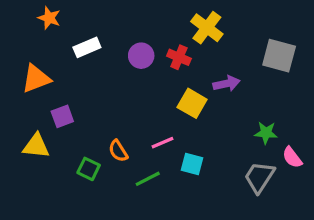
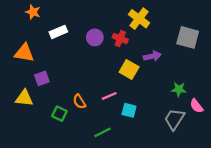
orange triangle: (36, 79) -> (24, 53), turned 30
green line: (148, 179) -> (103, 132), moved

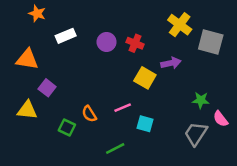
yellow cross: (139, 19) -> (180, 25), moved
purple square: (42, 78) -> (47, 88), turned -32

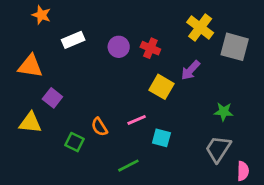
purple arrow: (171, 63) -> (190, 70), turned 144
pink semicircle: (221, 119) -> (243, 171), moved, turned -140

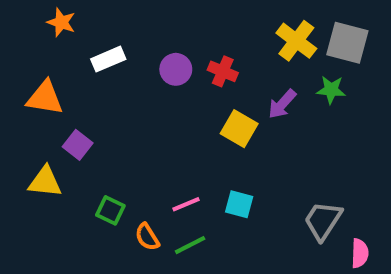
gray square: (235, 47) -> (347, 43), moved
green star: (224, 112) -> (331, 90), moved
pink line: (137, 120) -> (186, 204), moved
orange semicircle: (99, 127) -> (147, 237), moved

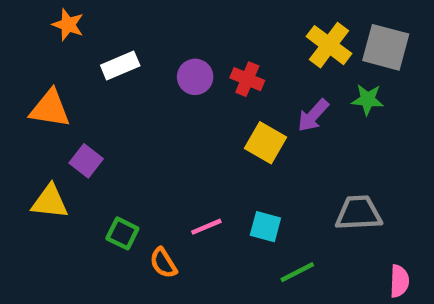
gray trapezoid: (323, 221) -> (359, 213), moved, turned 54
green line: (190, 245) -> (297, 272), moved

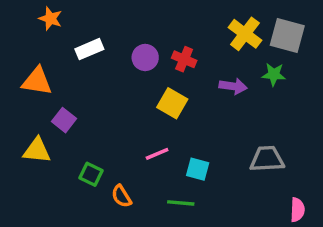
purple arrow: (313, 115) -> (233, 86), turned -124
yellow square: (265, 143) -> (172, 103), moved
pink line: (206, 227) -> (157, 154), moved
green line: (297, 272) -> (181, 203), moved, turned 32

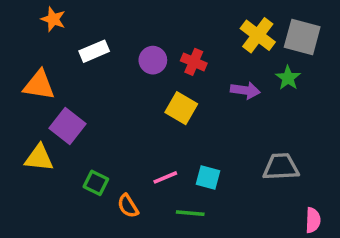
green star: (274, 74) -> (288, 78), turned 30
purple square: (64, 120) -> (67, 126), size x1.4
pink line: (157, 154) -> (165, 177), moved

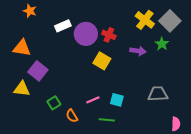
gray square: (302, 37) -> (170, 21), turned 30
white rectangle: (94, 51) -> (63, 26), moved
purple circle: (153, 60) -> (86, 34), size x1.5
green square: (96, 183) -> (54, 103), turned 32

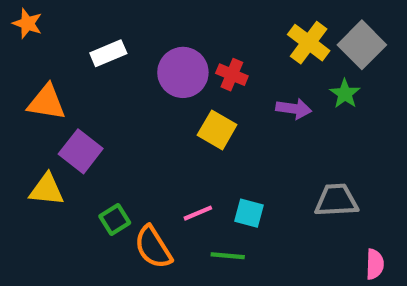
orange star: (30, 11) -> (27, 23), moved
white rectangle: (63, 26) -> (108, 53), moved
orange semicircle: (72, 116) -> (153, 247), size x1.5

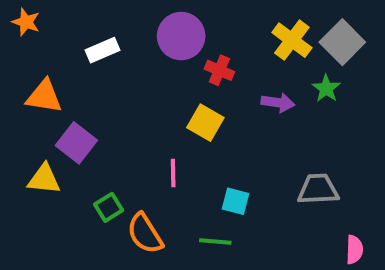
purple circle: (183, 72) -> (181, 36), moved
pink line: (198, 213) -> (173, 173), moved, turned -68

